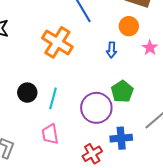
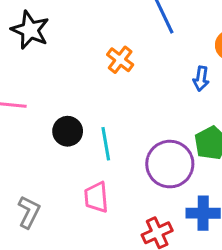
orange cross: (57, 42) -> (120, 60), size x0.6
cyan line: (53, 98) -> (106, 144), turned -30

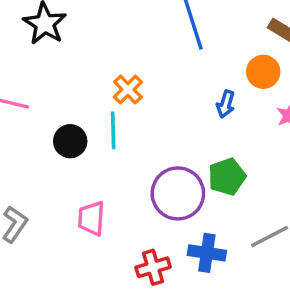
orange cross: (120, 60) -> (128, 89), moved
cyan line: (106, 144) -> (113, 130), moved

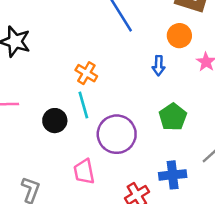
purple circle: (178, 193) -> (117, 134), moved

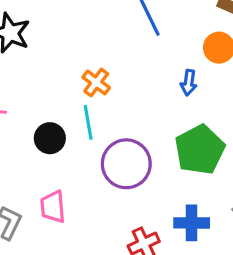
green pentagon: (173, 117) -> (200, 150), size x1.4
pink trapezoid: (84, 172) -> (53, 207), moved

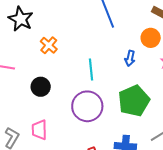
orange cross: (96, 82) -> (49, 45), moved
cyan line: (88, 122) -> (91, 69), moved

